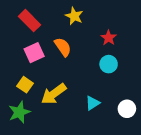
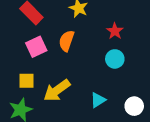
orange semicircle: (63, 47) -> (66, 41), turned -126
yellow square: (25, 85) -> (27, 81), turned -35

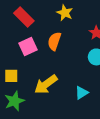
yellow square: (27, 81) -> (11, 76), moved

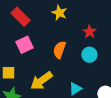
orange semicircle: (54, 41) -> (59, 50), moved

